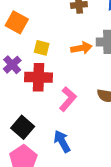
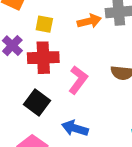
black square: (23, 127) -> (37, 102), moved
blue arrow: (62, 141) -> (75, 128), turned -40

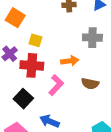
orange arrow: (89, 21) -> (70, 61), moved

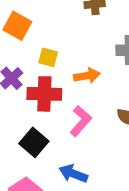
orange arrow: (70, 61) -> (87, 76), moved

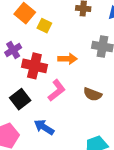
yellow square: (48, 57) -> (44, 26), moved

